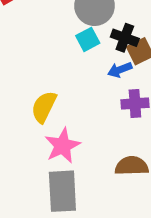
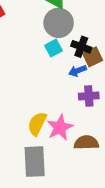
yellow semicircle: (44, 107) -> (37, 124), moved
pink star: (62, 146) -> (60, 127), moved

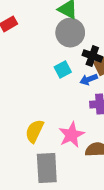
cyan square: (54, 48) -> (63, 70), moved
yellow semicircle: (37, 124) -> (34, 131), moved

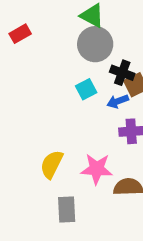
pink star: (71, 135) -> (97, 169), turned 30
gray rectangle: (47, 168) -> (67, 209), size x0.7

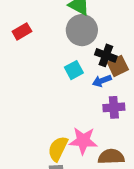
red rectangle: (20, 34) -> (22, 31), moved
yellow semicircle: (52, 164) -> (58, 149), moved

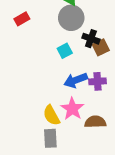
blue arrow: (102, 81) -> (76, 80), moved, size x1.5
pink star: (83, 141) -> (72, 109), turned 30
yellow semicircle: (58, 149) -> (51, 115), turned -55

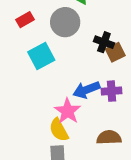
gray circle: (71, 18) -> (65, 22), moved
cyan square: (65, 51) -> (41, 56), moved, size x1.5
pink star: (72, 109) -> (68, 111), moved

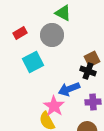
black cross: (104, 42) -> (88, 71), moved
purple cross: (111, 91) -> (93, 102), moved

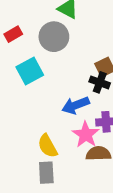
pink star: (54, 106) -> (86, 135), moved

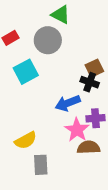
yellow semicircle: (48, 146) -> (26, 140), moved, turned -90

